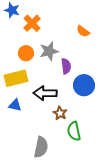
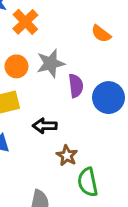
blue circle: (84, 85) -> (108, 98), moved
black arrow: (45, 93) -> (45, 126), size x0.7

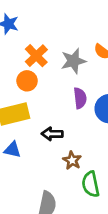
orange cross: (25, 22) -> (36, 56), moved
gray star: (51, 63) -> (73, 61), moved

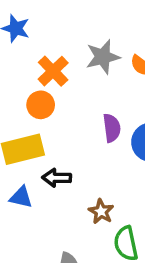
gray star: (73, 61) -> (103, 57), moved
black arrow: (52, 134) -> (57, 178), moved

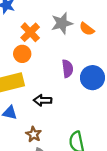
black arrow: (57, 178) -> (43, 100), moved
brown star: (101, 212) -> (34, 134), moved

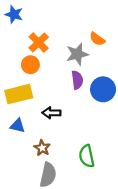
gray star: (62, 23) -> (77, 54), moved

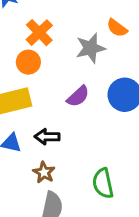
purple semicircle: (77, 80) -> (78, 96), moved, turned 54
black arrow: (51, 113) -> (47, 137), moved

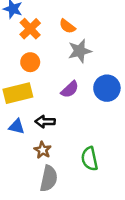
orange semicircle: (117, 28) -> (67, 26), moved
orange cross: (39, 33) -> (30, 29), moved

